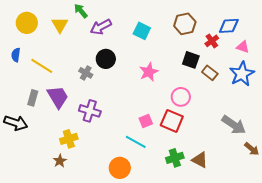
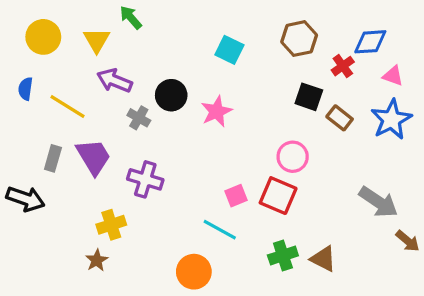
purple arrow: (101, 27) -> (115, 81), moved, turned 50
pink star: (149, 72) -> (217, 111), moved

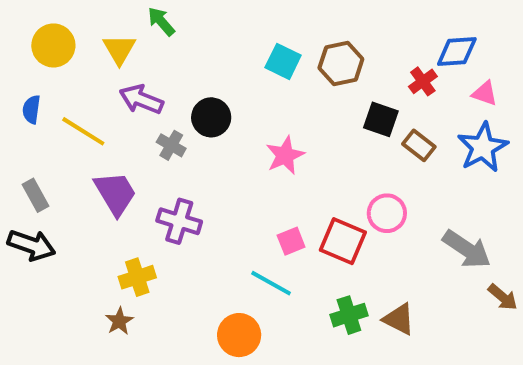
brown hexagon: (299, 39) -> (341, 63), moved
pink star: (217, 111) -> (285, 155), moved
pink circle: (293, 157) -> (387, 213), moved
gray rectangle: (53, 158) -> (35, 195), moved, turned -45

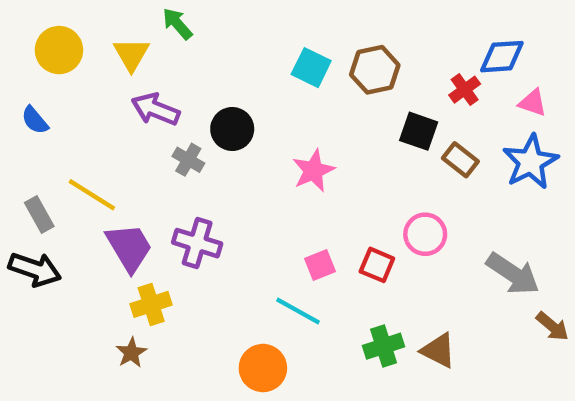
blue semicircle: (31, 109) -> (35, 120), turned -48
yellow line: (83, 131) -> (92, 195), moved
purple trapezoid: (115, 193) -> (129, 247), moved
red square: (343, 241) -> (377, 265), size x0.7

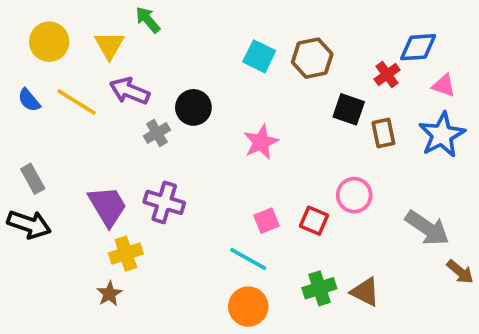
gray cross: (188, 160) -> (157, 133), turned 30
brown rectangle: (460, 160) -> (383, 133), turned 40
yellow line: (92, 195) -> (77, 102), moved
orange circle: (263, 368) -> (248, 307), moved

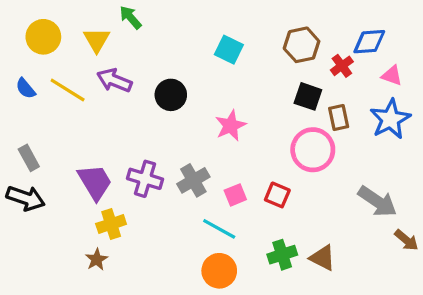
brown hexagon: (312, 58) -> (302, 45), moved
gray cross: (157, 133) -> (193, 180), moved, size x1.4
pink circle: (354, 195) -> (313, 150), moved, size x1.4

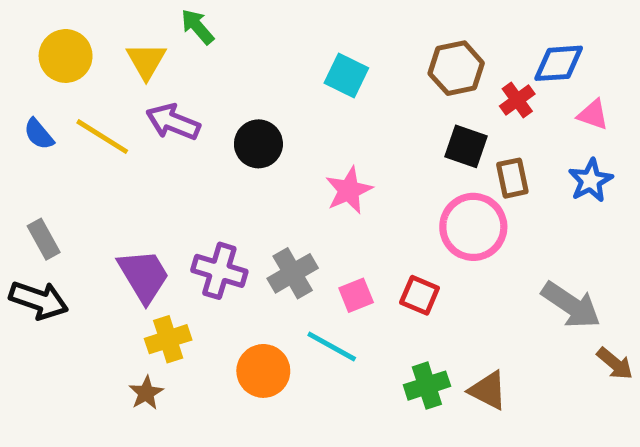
blue star: (390, 119) -> (590, 181), size x0.7
orange circle: (219, 271) -> (263, 371), moved

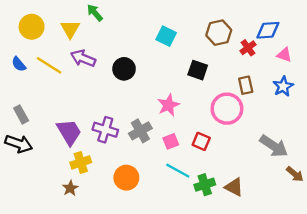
black square: (466, 146) -> (198, 70), moved
pink star: (349, 190) -> (168, 105), moved
cyan line: (332, 347) -> (178, 171), moved

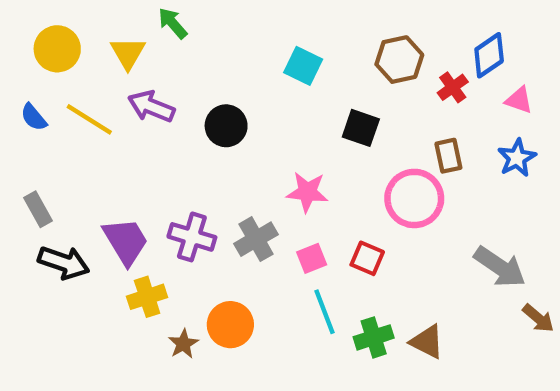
blue diamond: (268, 30) -> (489, 55), turned -30
pink star: (168, 105) -> (307, 192), turned 30
black arrow: (19, 144) -> (64, 263), moved
cyan line: (178, 171) -> (324, 312), turned 40
brown star: (70, 188) -> (183, 344), moved

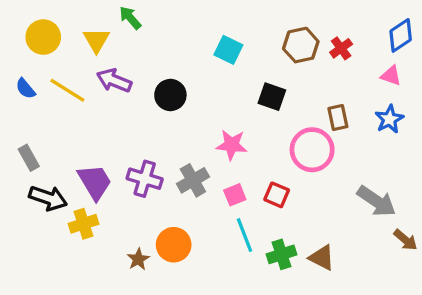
blue diamond: (489, 55) -> (401, 35), moved
red cross: (453, 87) -> (341, 48), moved
yellow cross: (147, 297) -> (83, 224), moved

